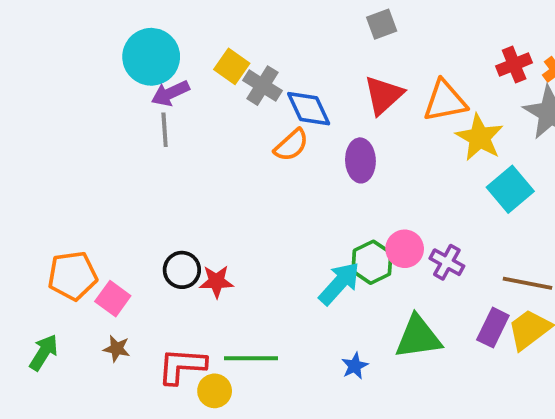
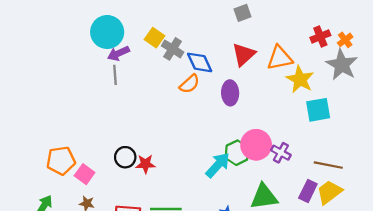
cyan square: (510, 189) -> (318, 110), turned 30
pink circle: (405, 249) -> (256, 145), size x1.4

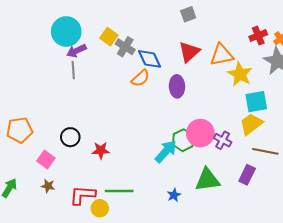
black circle: (125, 157) -> (70, 137), moved
orange pentagon: (61, 161) -> (20, 130), moved
yellow trapezoid: (329, 192) -> (251, 124), moved

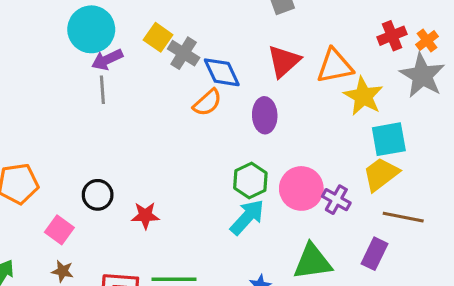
green hexagon: (183, 140) -> (250, 181), moved

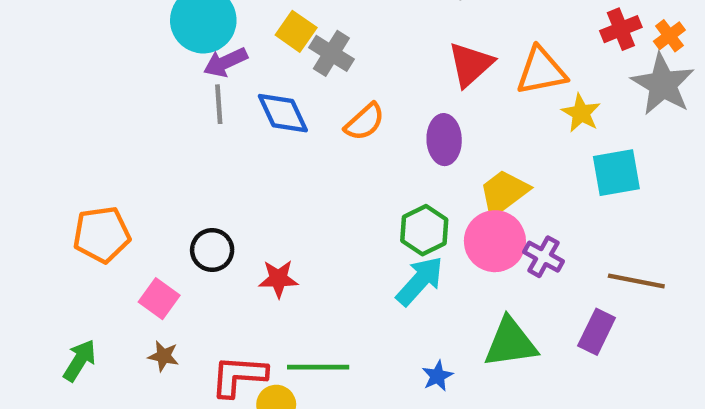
blue diamond: (222, 72) -> (283, 113), moved
yellow star: (363, 96) -> (581, 113), size x0.7
yellow trapezoid: (381, 174) -> (504, 193), moved

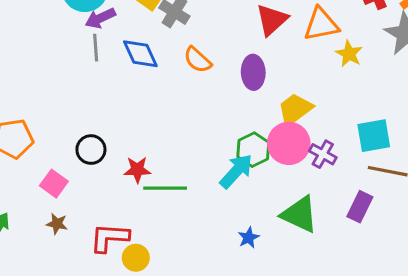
orange semicircle: (365, 122) -> (198, 60), turned 84
cyan square: (616, 173) -> (374, 136), moved
green hexagon: (424, 230) -> (253, 150), moved
green triangle: (510, 343) -> (300, 214), turned 33
green line: (318, 367) -> (165, 188), moved

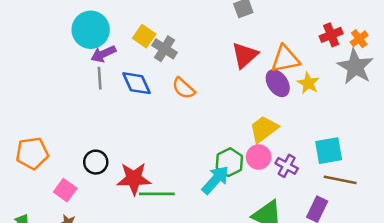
purple ellipse: (253, 72) -> (278, 83), moved, turned -32
pink circle: (289, 143) -> (259, 157), size x0.7
red star: (137, 170) -> (134, 179), size x1.5

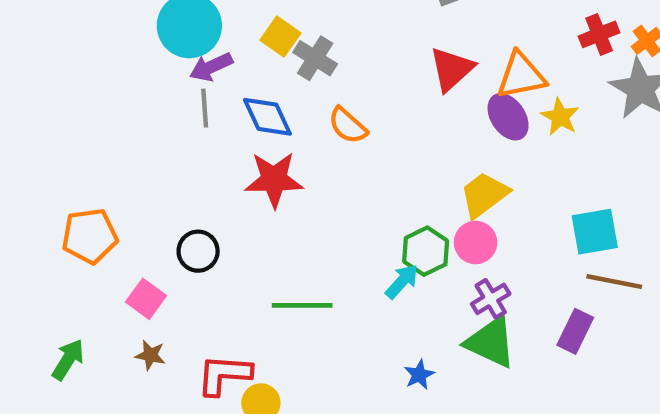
purple cross: (287, 166) -> (491, 299), moved, turned 30
red star: (134, 179) -> (274, 180), moved
cyan arrow: (215, 180) -> (402, 282), size x0.7

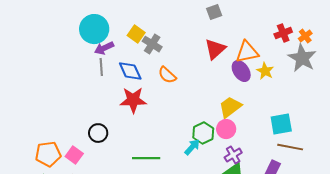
orange pentagon: (90, 236) -> (48, 154), moved

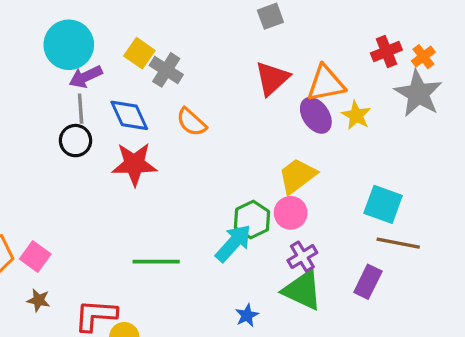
cyan square: (281, 124) -> (383, 204), turned 30
black circle: (98, 133) -> (75, 141), moved
cyan arrow: (192, 147) -> (233, 243), size x1.4

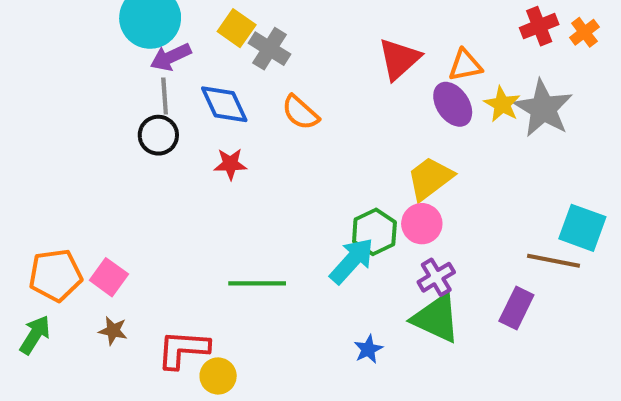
orange triangle: (326, 83) -> (465, 65), size x0.7
gray star: (418, 94) -> (543, 108), moved
red star: (134, 164) -> (230, 164), size x0.6
cyan square: (383, 204) -> (582, 228), moved

